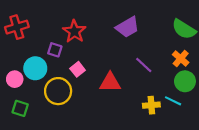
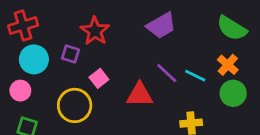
purple line: (144, 65) -> (167, 73), moved
cyan circle: (35, 68) -> (34, 59), moved
cyan line: (173, 101) -> (195, 76), moved

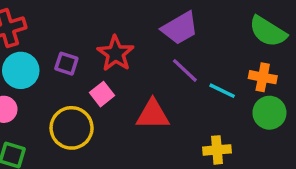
red star: (95, 31) -> (115, 53), moved
orange cross: (228, 65) -> (263, 77), turned -30
purple line: (167, 73) -> (185, 70), moved

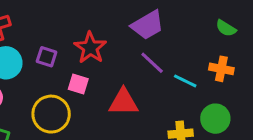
green semicircle: (268, 31) -> (226, 28), size x0.6
pink square: (102, 94) -> (78, 84), turned -35
green circle: (269, 113) -> (215, 119), moved

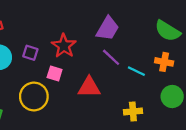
purple trapezoid: (148, 25) -> (108, 29), turned -30
green semicircle: (226, 28) -> (168, 31), size x1.6
green circle: (215, 119) -> (172, 97), moved

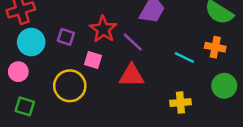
purple line: (111, 57) -> (133, 42), moved

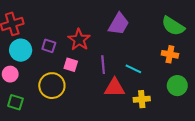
purple line: (133, 42) -> (103, 65), moved, turned 42
cyan line: (184, 57) -> (133, 69), moved
red triangle: (132, 76) -> (115, 88), moved

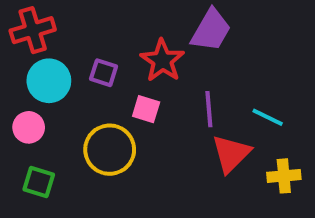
purple trapezoid: (119, 24) -> (211, 30), moved
red triangle: (115, 88) -> (231, 154), turned -45

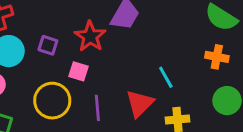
purple line: (209, 109) -> (97, 108), moved
cyan line: (268, 117) -> (166, 77), turned 35

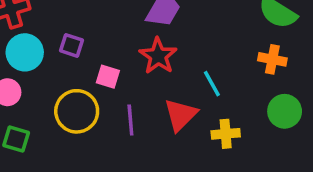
red star: (90, 36) -> (158, 56), moved

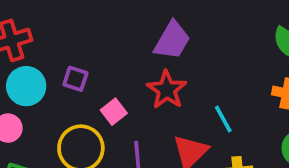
pink square: (108, 77) -> (114, 112), turned 35

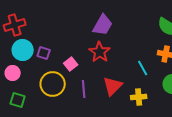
purple square: (75, 79) -> (44, 53), moved
cyan line: (223, 119) -> (143, 68), moved

